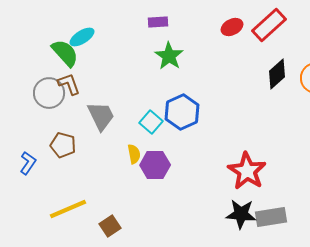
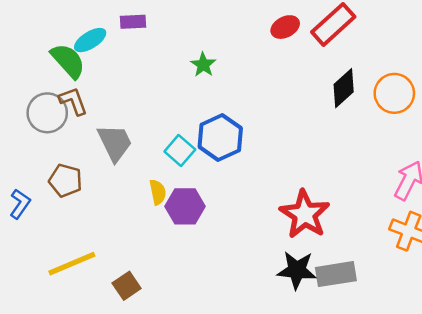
purple rectangle: (158, 22) -> (133, 22), moved
green star: (169, 56) -> (203, 65), size x0.7

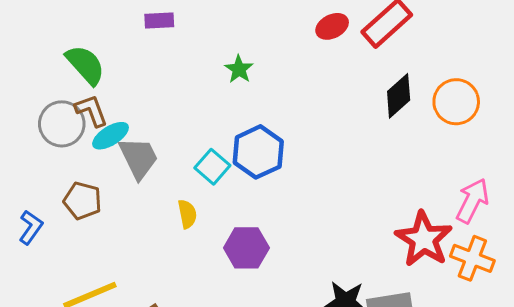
cyan ellipse: (90, 40) -> (111, 136), moved
purple hexagon: (185, 206) -> (246, 248), moved
red star: (305, 214) -> (424, 239), moved

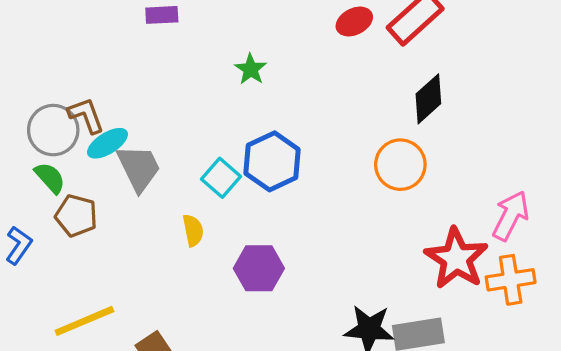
green semicircle: (85, 65) -> (50, 178), moved, size x0.7
orange circle: (456, 102) -> (400, 165), moved
orange cross: (472, 258) -> (511, 280), turned -30

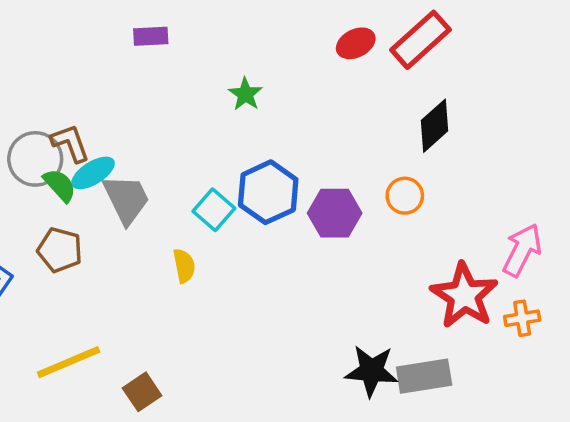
orange circle: (400, 165) -> (405, 196), size x0.7
green semicircle: (50, 178) -> (60, 185), moved
purple hexagon: (259, 268) -> (335, 213), moved
orange cross: (511, 280) -> (522, 318), size x0.7

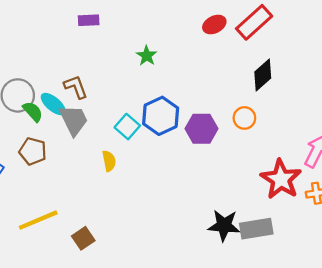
brown L-shape: (70, 143) -> (76, 87), moved
cyan ellipse: (93, 173) -> (53, 104), turned 72

